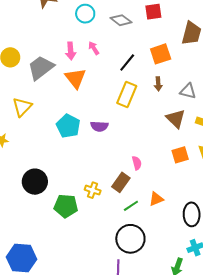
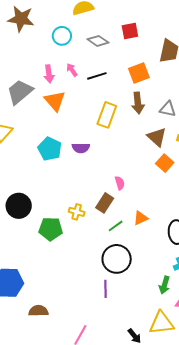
black line: (127, 62) -> (97, 76), moved, turned 36
brown arrow: (158, 84) -> (138, 103), size x1.5
orange square: (180, 155) -> (165, 163), moved, turned -30

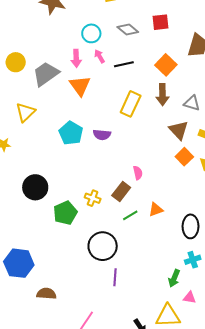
cyan circle: (62, 36) -> (91, 33), moved
orange square: (139, 73) -> (166, 65), turned -30
green pentagon: (51, 229) -> (65, 213), turned -30
black circle: (117, 259) -> (103, 246), moved

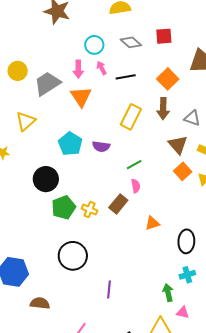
black circle: (35, 187) -> (46, 179), moved
green pentagon: (65, 213) -> (64, 207), moved
green line: (130, 215) -> (134, 165), moved
black circle: (103, 246) -> (73, 256), moved
green arrow: (174, 278) -> (168, 293), turned 144

